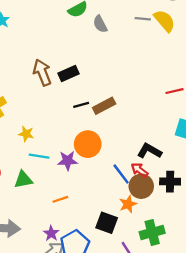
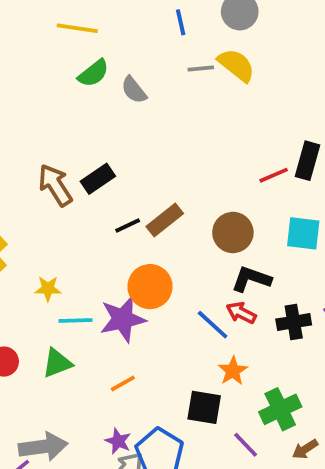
purple star: (68, 161) -> (123, 319), size x1.4
brown circle: (141, 186) -> (233, 232), moved

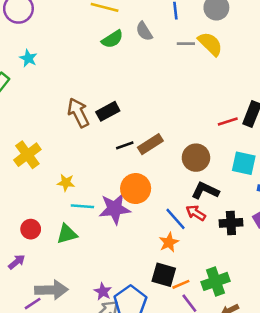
gray semicircle: (134, 90) -> (144, 31), moved
orange star: (233, 371) -> (169, 242), moved
orange line: (123, 384) -> (181, 284), moved

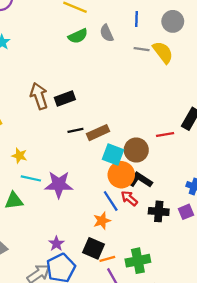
red line: (228, 122) -> (165, 135), moved
cyan square: (244, 163) -> (113, 155), moved
orange circle: (136, 189) -> (121, 175), moved
purple star: (103, 292) -> (56, 244), moved

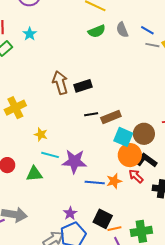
blue line: (137, 19) -> (147, 30), moved, turned -64
blue line: (111, 201) -> (95, 182), moved, turned -54
orange star: (102, 221) -> (114, 181), moved

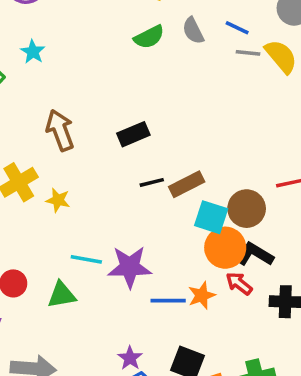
brown arrow: (60, 83) -> (60, 130), moved
yellow star: (41, 134) -> (58, 200), moved

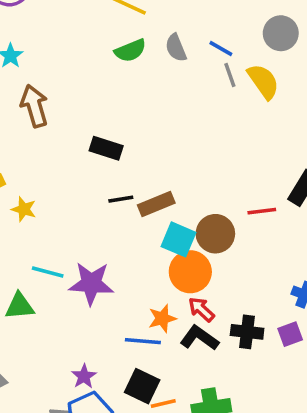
gray line: (248, 53) -> (230, 75), turned 60
brown arrow: (60, 130) -> (34, 106), moved
black rectangle: (133, 134) -> (106, 148), turned 36
black L-shape: (255, 255) -> (199, 338), moved
blue line: (168, 301) -> (143, 341), moved

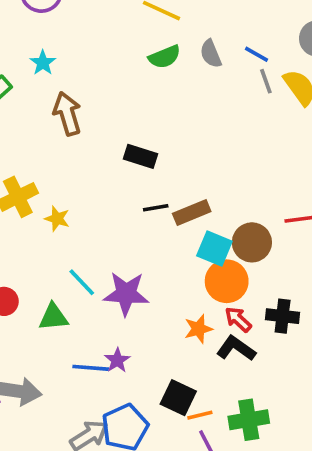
cyan line: (48, 272) -> (82, 282), turned 32
black cross: (247, 332) -> (283, 316), moved
blue line: (143, 341) -> (91, 368), moved
purple star: (84, 376) -> (117, 360), moved

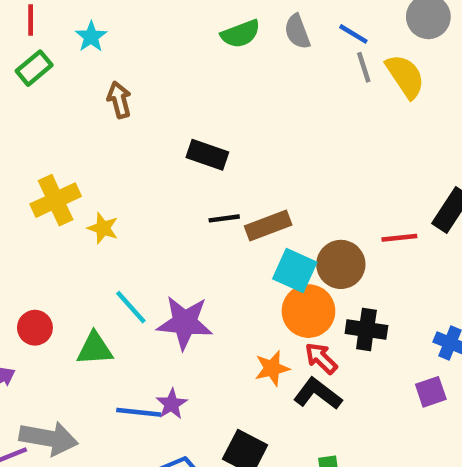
brown arrow: (67, 114) -> (119, 100), size x0.7
black cross: (283, 316) -> (366, 329), moved

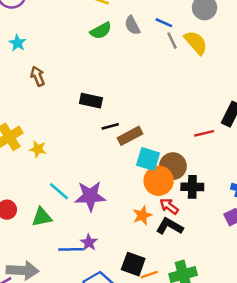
black line: (224, 218) -> (110, 126), moved
brown circle: (341, 264) -> (173, 166), moved

